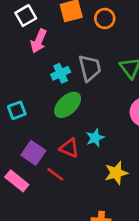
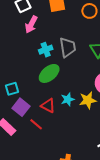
orange circle: (105, 18) -> (89, 11), moved
cyan square: (17, 110) -> (12, 89), moved
yellow star: (116, 173) -> (88, 100), moved

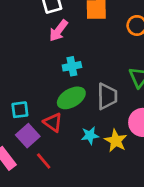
gray trapezoid: (68, 47) -> (107, 96), moved
yellow star: (88, 100) -> (116, 141), turned 30
red triangle: (48, 106) -> (53, 122), moved

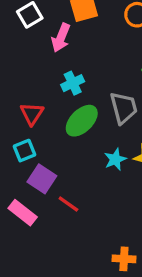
pink arrow: (58, 31) -> (61, 38), moved
red triangle: (53, 122) -> (32, 114), moved, turned 42

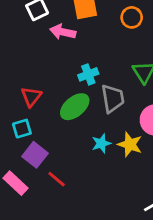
pink arrow: (61, 38) -> (63, 32), turned 75
cyan cross: (73, 83) -> (88, 74), moved

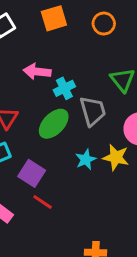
pink arrow: (63, 32) -> (37, 72), moved
purple square: (35, 155) -> (32, 173), moved

